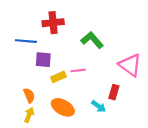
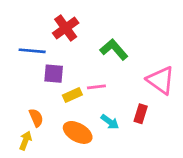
red cross: (53, 23) -> (66, 28), turned -30
cyan arrow: (99, 106) -> (110, 122), moved
yellow arrow: (29, 115) -> (25, 141), moved

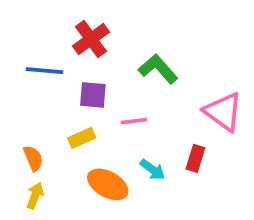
purple square: (54, 74) -> (93, 95), moved
yellow rectangle: (72, 95) -> (82, 138), moved
orange semicircle: (36, 118) -> (33, 158), moved

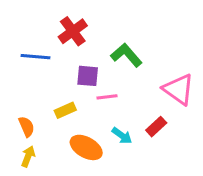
purple square: (93, 95) -> (88, 76), moved
red rectangle: (195, 158) -> (156, 127), turned 30

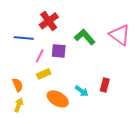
pink triangle: (178, 89) -> (120, 35), moved
pink line: (107, 97) -> (40, 56), moved, turned -56
red rectangle: (156, 127) -> (105, 85), turned -32

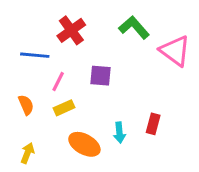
green L-shape: (85, 37) -> (134, 27), moved
purple square: (59, 51) -> (101, 76), moved
orange semicircle: (18, 85) -> (26, 105), moved
cyan arrow: (82, 91) -> (119, 133), turned 48

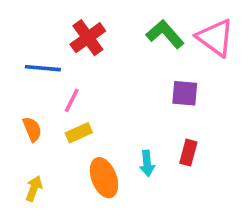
pink triangle: (175, 51) -> (215, 38), moved
purple square: (101, 76) -> (185, 93), moved
orange ellipse: (84, 144) -> (104, 178), turned 40

